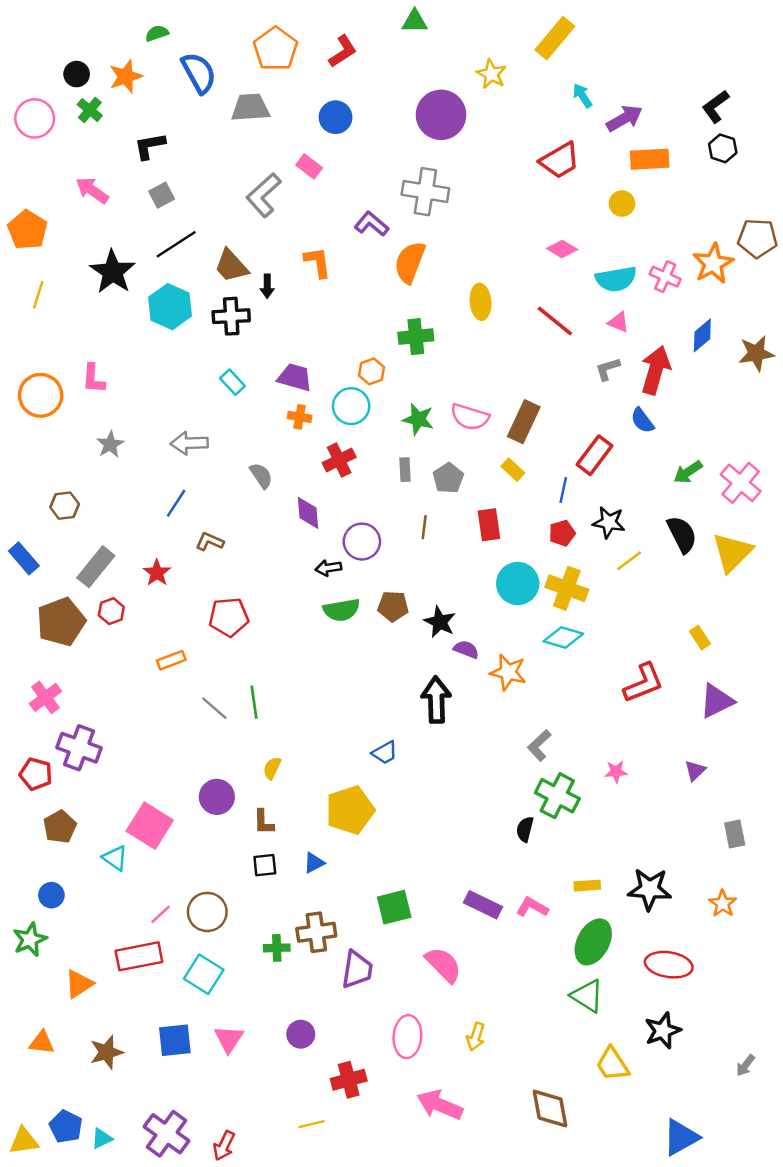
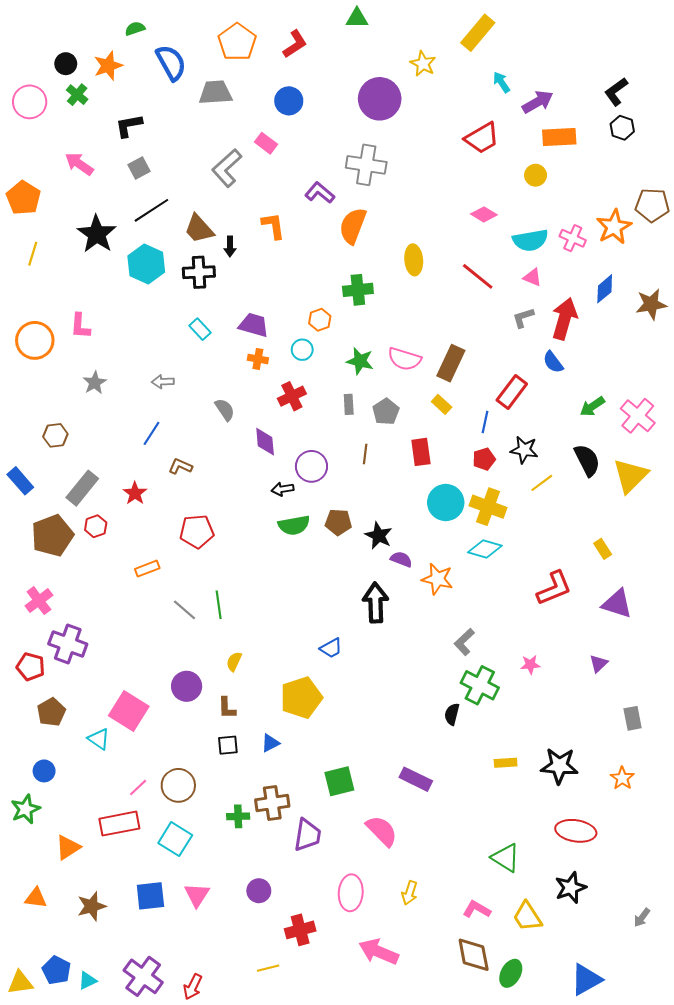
cyan circle: (351, 406) -> (302, 350), size x0.7
gray arrow: (189, 443) -> (163, 382), size x0.7
purple triangle: (717, 701) -> (617, 604), turned 44
pink L-shape: (532, 907) -> (477, 909), moved
green ellipse: (593, 942) -> (511, 973), moved, size x0.7

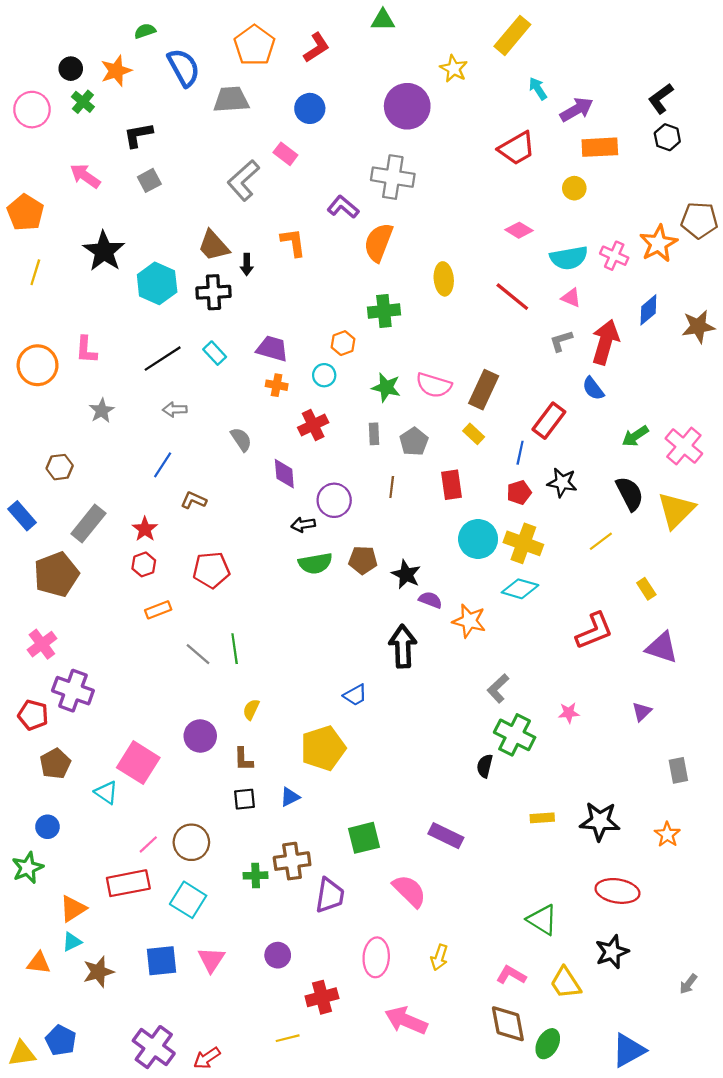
black line: (151, 210) -> (163, 359), moved
yellow line: (542, 483) -> (601, 541), moved
red hexagon: (96, 526) -> (144, 564), moved
cyan triangle: (87, 981) -> (72, 942), moved
red arrow: (193, 987) -> (207, 1058), turned 30

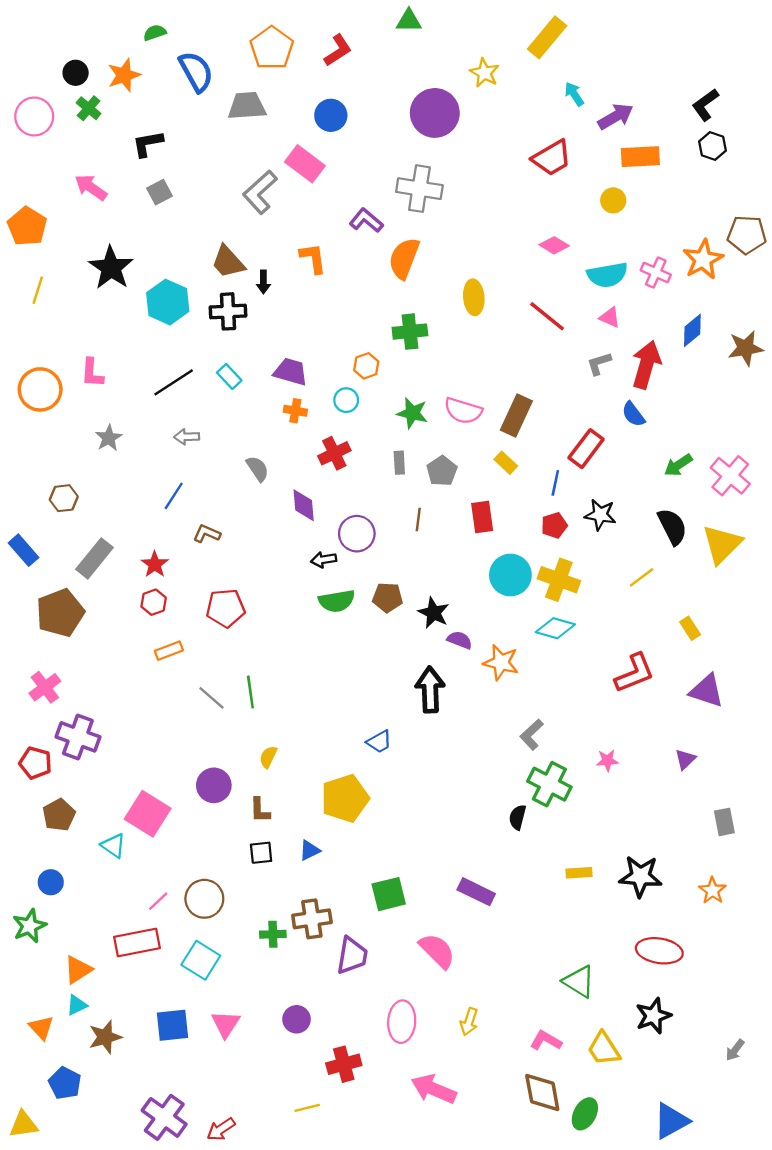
pink rectangle: (285, 154) -> (305, 164), size x1.5
orange triangle: (39, 963) -> (41, 1028), turned 40
blue pentagon: (61, 1040) -> (65, 1083), moved

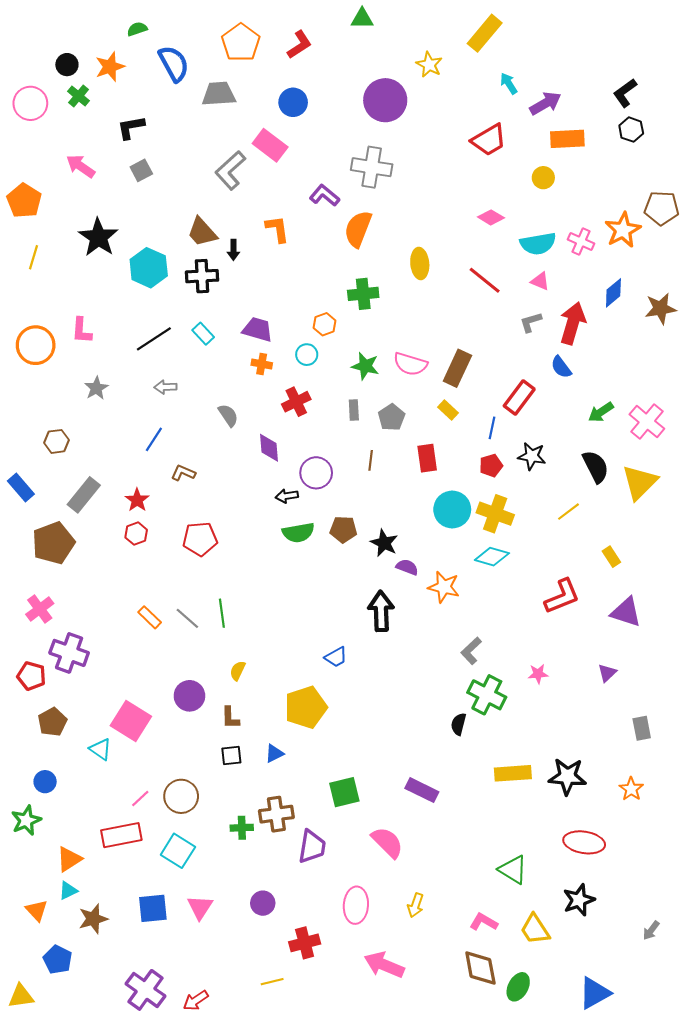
orange rectangle: (169, 651) -> (150, 617), moved, turned 65
yellow rectangle: (579, 873) -> (513, 773), size x1.6

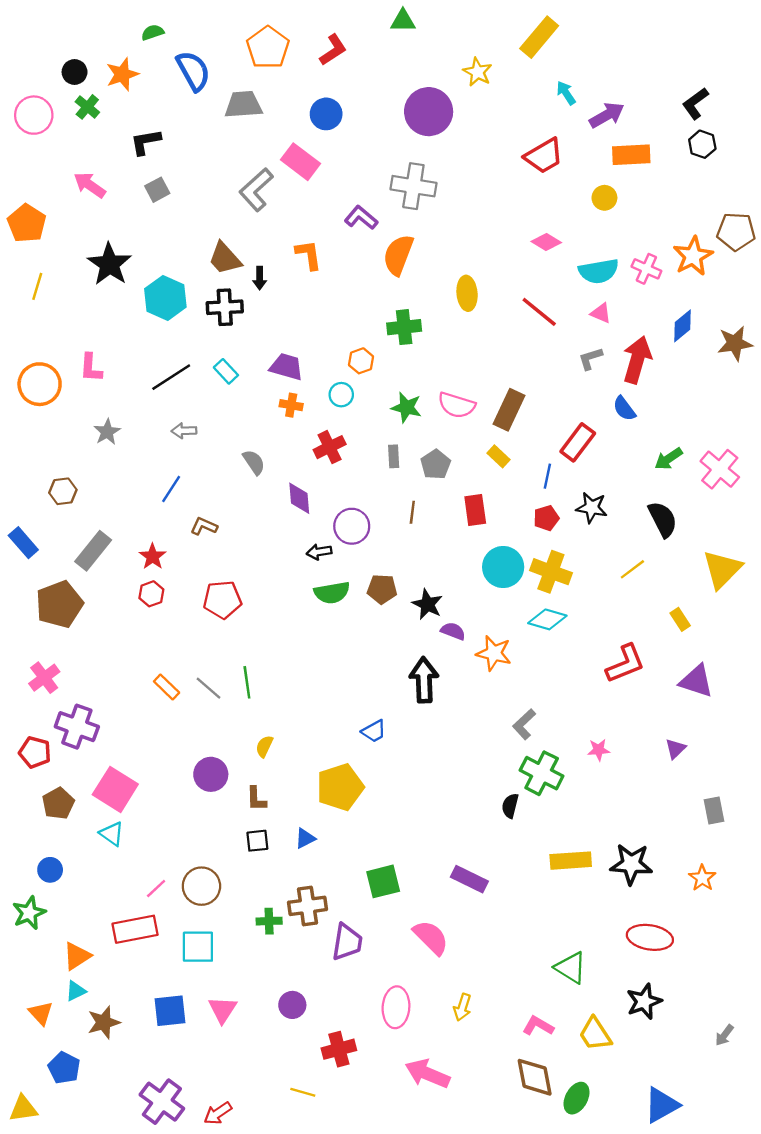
yellow triangle: (640, 482) -> (722, 569), moved
pink square: (131, 721) -> (115, 789), moved
cyan square: (178, 851) -> (198, 947), turned -32
yellow line: (272, 982) -> (303, 1092), turned 30

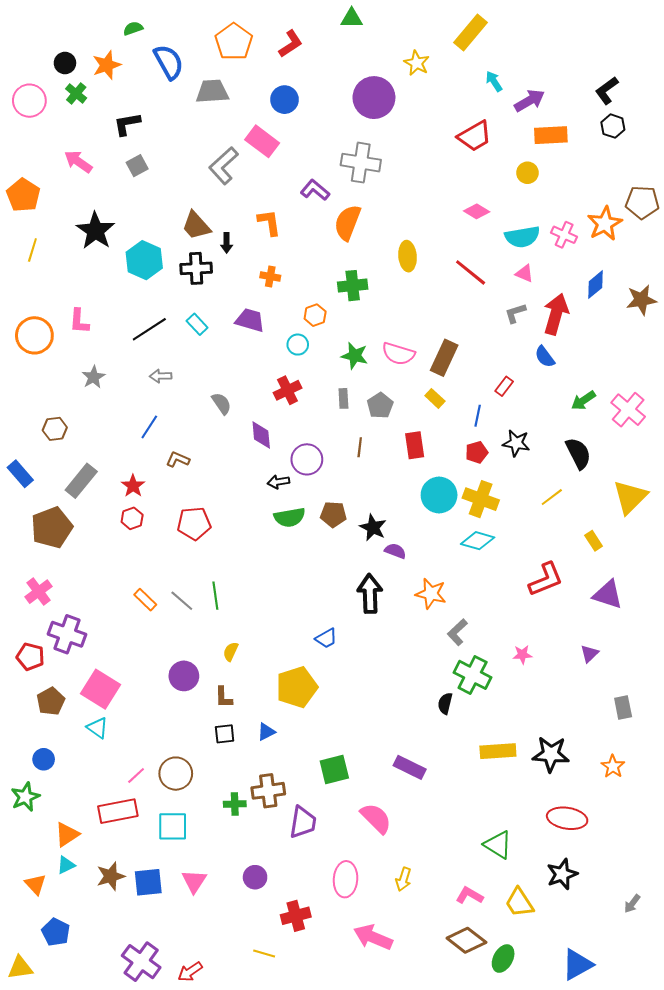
orange cross: (291, 405) -> (270, 276), moved
red rectangle: (578, 442) -> (504, 386), size x0.6
orange star: (494, 653) -> (431, 594), moved
brown star: (104, 1022) -> (111, 876), moved
brown diamond: (535, 1077) -> (466, 940), turned -42

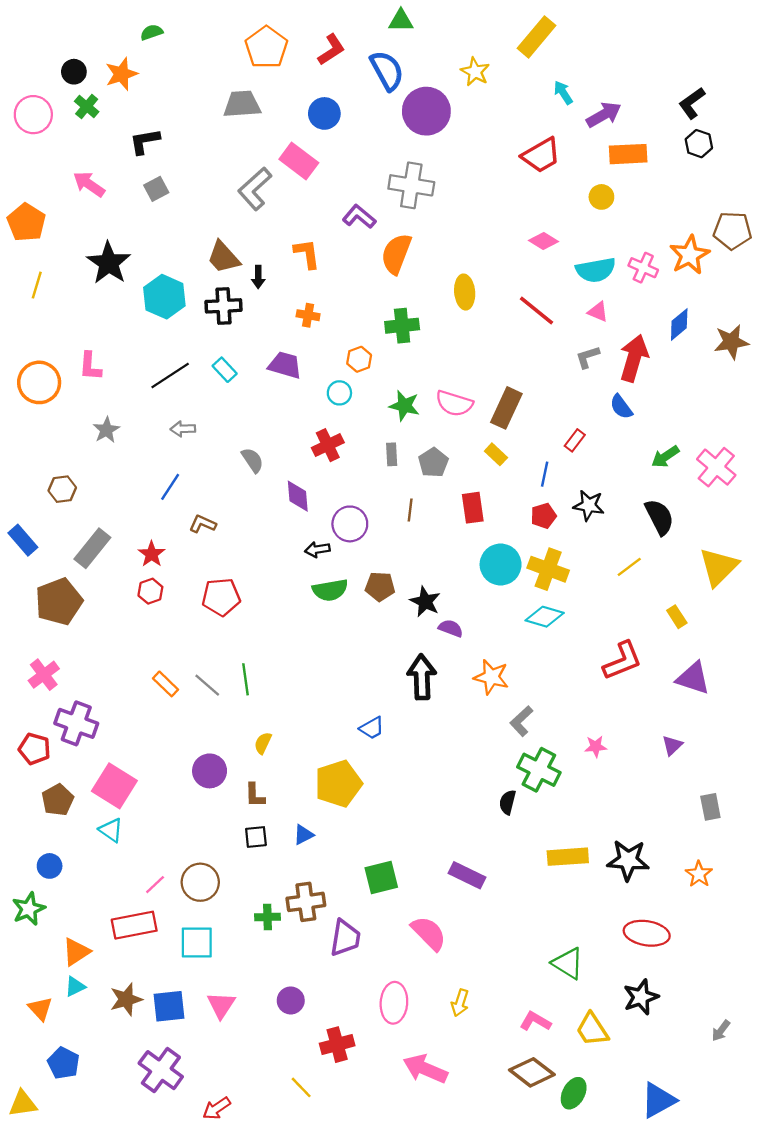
blue semicircle: (169, 62) -> (387, 71), moved
yellow line: (264, 953) -> (301, 1087), turned 30
purple cross: (141, 962) -> (161, 1070), moved

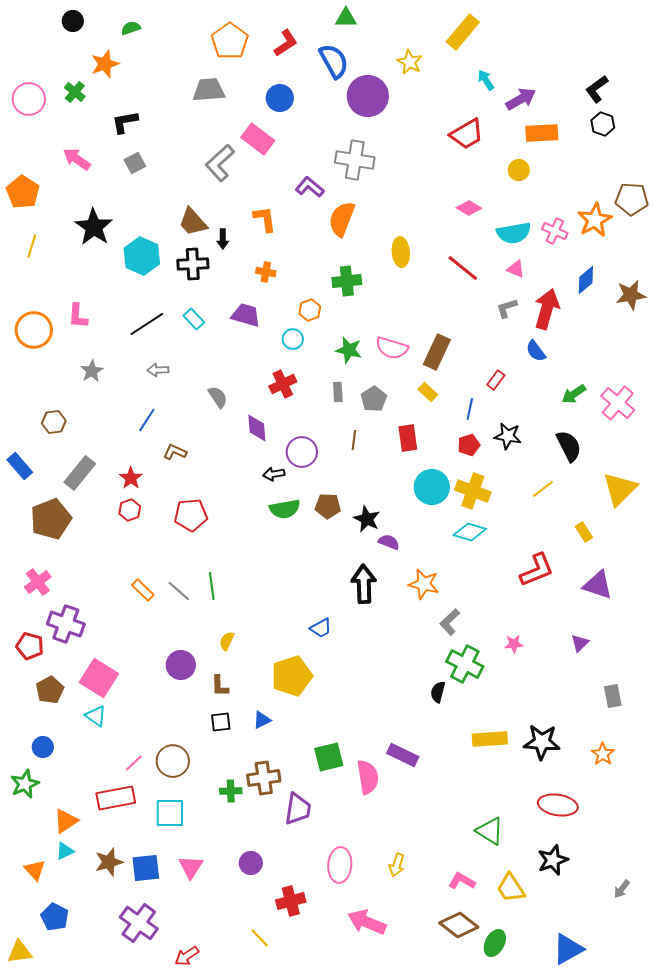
black circle: (74, 72) -> (73, 21), moved
pink semicircle: (429, 933) -> (368, 777), moved, turned 36

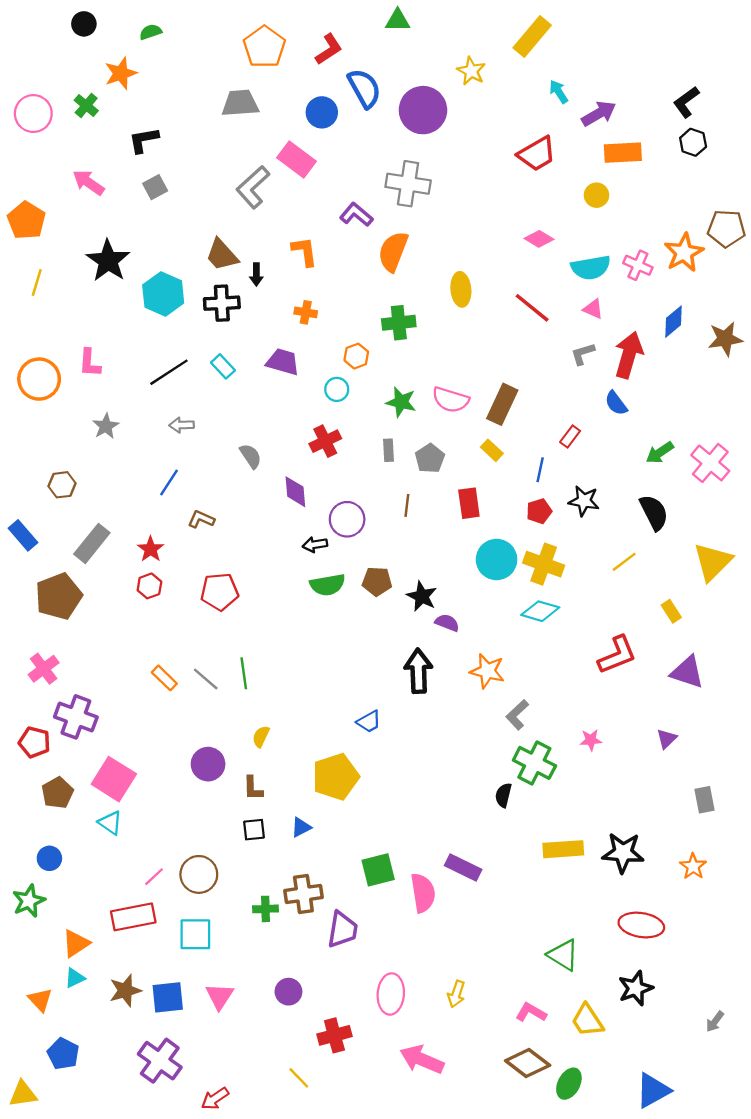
blue semicircle: (334, 61) -> (364, 88), moved

